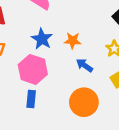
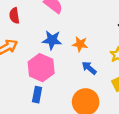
blue star: (42, 39) -> (52, 40), turned -30

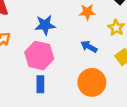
orange star: (80, 44) -> (87, 12), moved

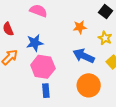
blue star: (45, 25) -> (35, 43), moved
blue arrow: (89, 47) -> (84, 56), size x1.5

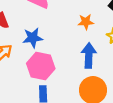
blue arrow: (84, 56) -> (89, 55), turned 65

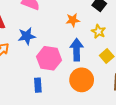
pink hexagon: (41, 66) -> (49, 58), moved

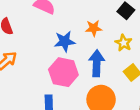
blue star: (27, 36) -> (65, 41), moved

